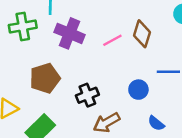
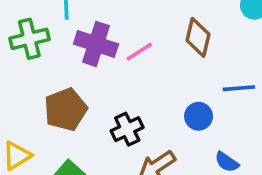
pink line: (112, 40) -> (139, 52), moved

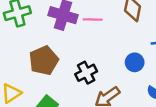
pink line: (139, 52) -> (93, 19), turned 36

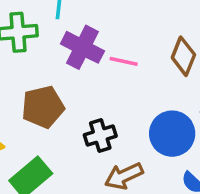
blue circle: (135, 62) -> (172, 134), size x1.6

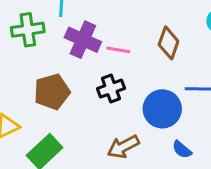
black cross: (100, 136) -> (111, 89), moved

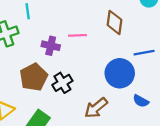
purple cross: (83, 40) -> (51, 46), moved, size x0.7
black cross: (111, 89) -> (62, 83), moved

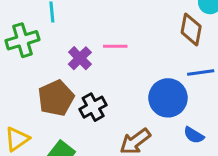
brown diamond: (114, 22) -> (191, 29), moved
purple cross: (51, 46) -> (80, 58), turned 30

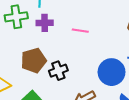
purple cross: (80, 58) -> (45, 23), moved, turned 35

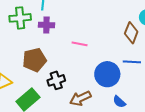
pink line: (80, 31) -> (80, 44), moved
black cross: (58, 71) -> (56, 80), moved

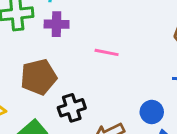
blue circle: (107, 74) -> (152, 112), moved, size x0.6

